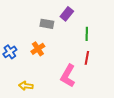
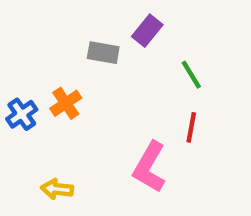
green line: (87, 34) -> (191, 75), turned -32
orange cross: (38, 49) -> (66, 103), moved

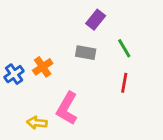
gray rectangle: (103, 53) -> (86, 53), moved
pink L-shape: (149, 167) -> (67, 108), moved

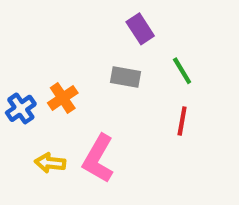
purple rectangle: (96, 20) -> (140, 29), turned -72
yellow arrow: (37, 123) -> (50, 163), moved

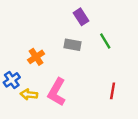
blue cross: (21, 108) -> (12, 80), moved
red line: (182, 121) -> (113, 91), moved

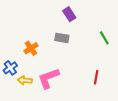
green line: (105, 41) -> (104, 38), moved
pink L-shape: (57, 92) -> (49, 78), turned 40

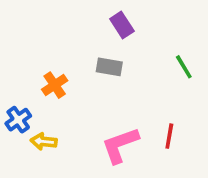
pink L-shape: (49, 78) -> (120, 145), moved

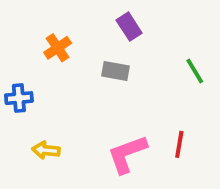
orange cross: (55, 85) -> (58, 48), moved
blue cross: (18, 120) -> (19, 98), moved, turned 30

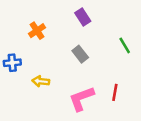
gray rectangle: (116, 71) -> (80, 54), moved, turned 42
yellow arrow: (46, 150) -> (41, 81), moved

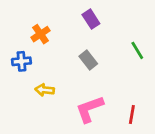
blue cross: (12, 63) -> (21, 61), moved
red line: (115, 92) -> (132, 114), moved

